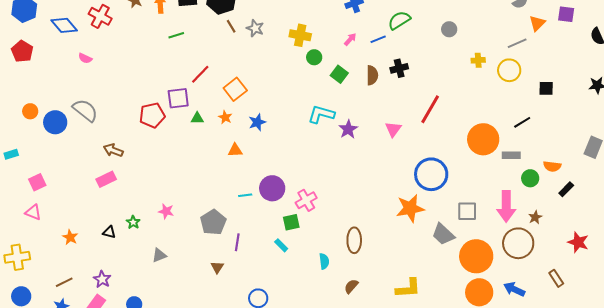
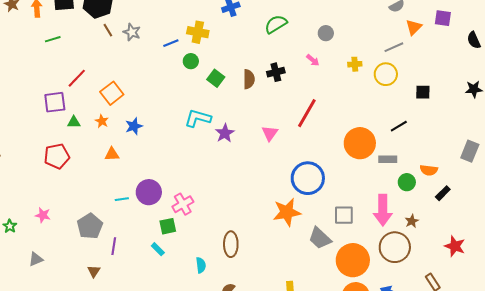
yellow cross: (300, 35) -> (198, 32), moved
pink arrow: (350, 39) -> (313, 60), moved, turned 88
blue line: (378, 39) -> (171, 43), moved
red pentagon: (152, 115) -> (57, 156), moved

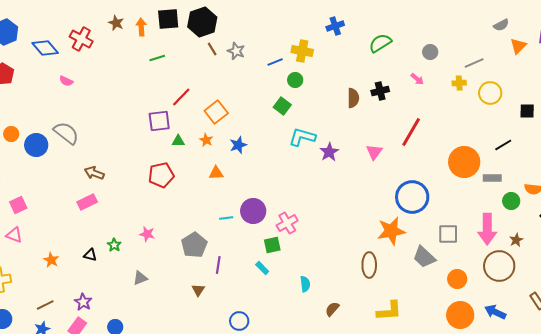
gray line: (394, 47) -> (474, 63), moved
green square: (216, 78) -> (282, 106), moved
brown ellipse: (231, 244) -> (369, 265), moved
orange circle: (353, 260) -> (457, 279), size x0.6

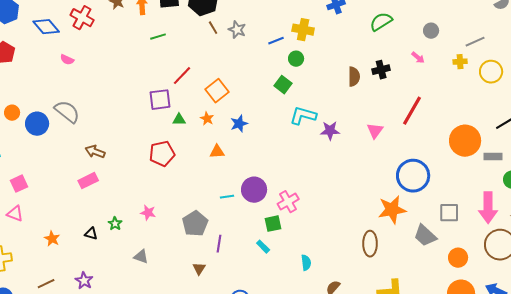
purple star: (329, 152) -> (330, 131), turned 30
gray triangle: (140, 278) -> (141, 257), turned 42

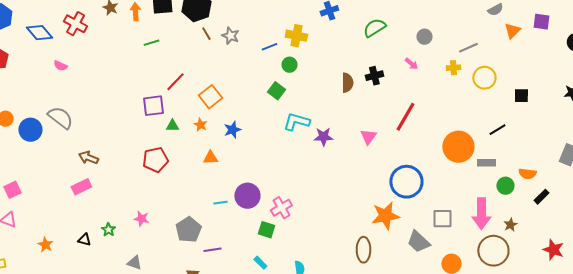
green square: (273, 224) -> (266, 230), turned 30
purple line: (219, 244) -> (212, 250), turned 72
cyan rectangle: (263, 247) -> (260, 263), moved

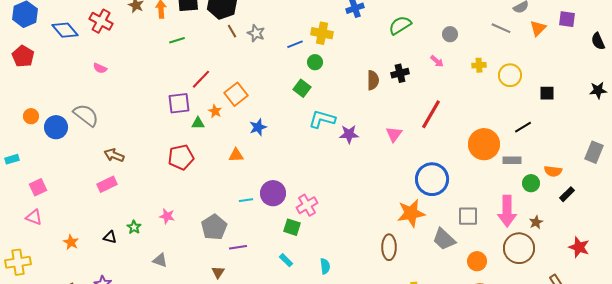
gray line: (468, 48) -> (501, 28), moved, turned 48
pink semicircle: (60, 66) -> (100, 68), moved
orange star: (200, 125) -> (215, 111), moved

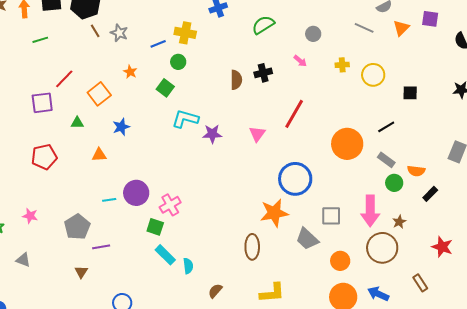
orange star: (215, 111) -> (130, 72), moved
green triangle: (198, 123) -> (77, 123), moved
gray rectangle: (512, 160) -> (386, 160), moved, turned 36
cyan rectangle: (286, 260) -> (165, 255), moved, size x1.5

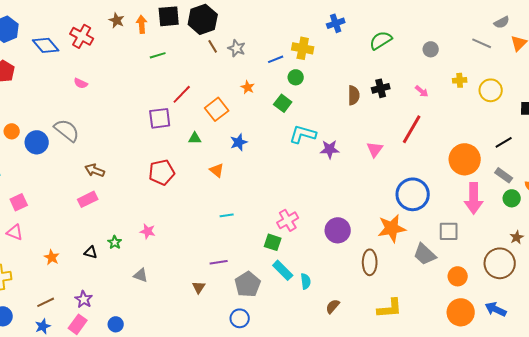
pink arrow: (300, 61) -> (422, 91), moved
orange triangle: (99, 155) -> (217, 170), turned 42
purple circle: (136, 193) -> (338, 230), moved
pink arrow: (370, 211) -> (474, 198), moved
gray pentagon: (77, 227) -> (248, 284), moved

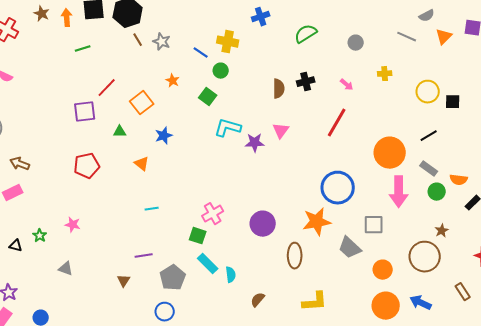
blue line: (276, 59) -> (201, 53), turned 56
yellow circle: (491, 90) -> (428, 92), moved
pink triangle: (375, 149) -> (281, 131), moved

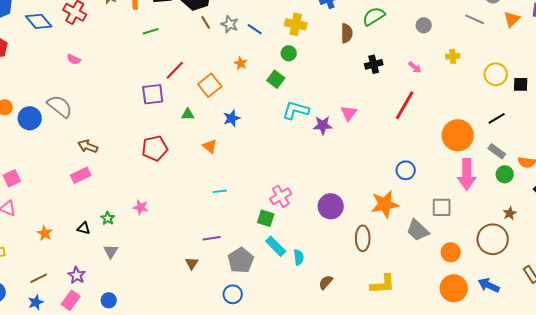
blue line: (201, 53) -> (255, 29), moved
brown semicircle: (279, 89) -> (347, 33), moved
blue circle: (338, 188) -> (406, 170), size x0.6
gray triangle: (66, 269) -> (111, 251), moved, turned 42

